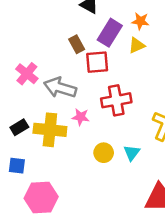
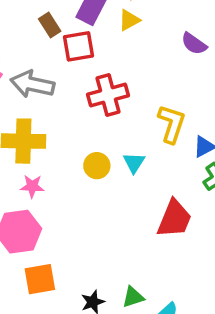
pink star: (81, 117) -> (32, 186), moved

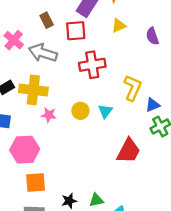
yellow triangle: (129, 20) -> (119, 26), moved
brown rectangle: (50, 25) -> (47, 20), moved
purple semicircle: (194, 44) -> (152, 36), turned 30
pink star: (32, 186) -> (49, 115), moved

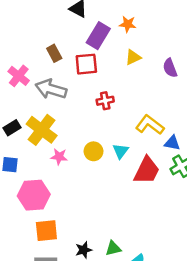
red cross: (92, 65) -> (105, 101), size x0.6
yellow L-shape: (133, 88) -> (150, 125), turned -75
yellow cross: (33, 90) -> (42, 130), turned 32
blue triangle: (153, 105) -> (172, 143), turned 35
red trapezoid: (128, 151) -> (147, 170), moved

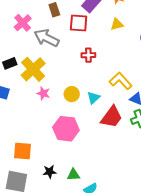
pink hexagon: (34, 195) -> (66, 129), moved

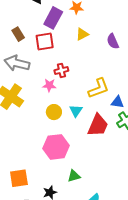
yellow L-shape: (121, 81) -> (99, 88), turned 125
pink star: (43, 93) -> (49, 85), moved
green triangle: (73, 175) -> (74, 176), moved

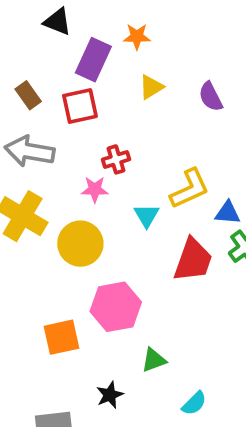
cyan triangle: (76, 111) -> (147, 216), moved
yellow circle: (54, 112) -> (80, 244), moved, size x1.5
orange square: (19, 178) -> (62, 337), moved

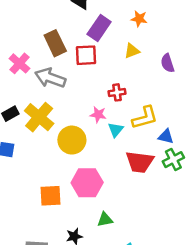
orange star: (137, 37) -> (139, 19), moved
brown rectangle: (28, 95) -> (55, 43), size x1.5
red cross: (116, 159) -> (117, 92), moved
pink star: (95, 189) -> (98, 115), moved
red trapezoid: (193, 260) -> (140, 162), turned 68

